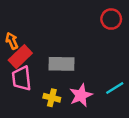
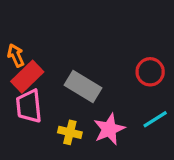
red circle: (111, 19) -> (150, 72), moved
gray rectangle: (62, 64) -> (83, 87), turned 30

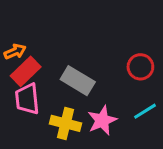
orange arrow: (16, 55) -> (15, 52), turned 90
yellow cross: (70, 132) -> (65, 123), size x1.4

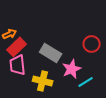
cyan line: (145, 111) -> (86, 82), moved
pink star: (102, 120) -> (72, 69), moved

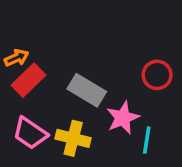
pink trapezoid: (18, 65) -> (30, 133), moved, turned -50
cyan line: (86, 82) -> (147, 140), turned -49

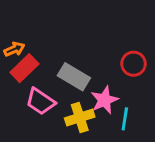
pink trapezoid: (30, 133) -> (40, 102), moved
yellow cross: (73, 138) -> (80, 117), moved, turned -32

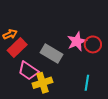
pink star: (104, 100) -> (77, 41), moved
yellow cross: (80, 117) -> (42, 83), moved

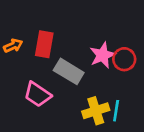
red rectangle: (17, 47) -> (44, 44), moved, turned -36
yellow cross: (42, 83) -> (96, 111), moved

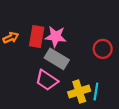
pink star: (103, 55) -> (56, 37), moved, turned 30
pink trapezoid: (37, 94) -> (47, 80), moved

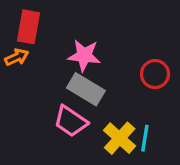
red rectangle: (37, 37) -> (28, 27), moved
yellow cross: (79, 91) -> (120, 138), turned -30

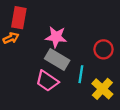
yellow cross: (120, 138) -> (102, 89), moved
cyan line: (145, 138) -> (81, 74), moved

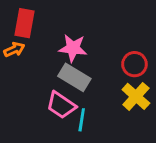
cyan line: (81, 74) -> (82, 120), moved
yellow cross: (102, 89) -> (136, 96), moved

